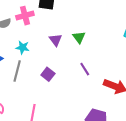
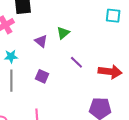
green triangle: (79, 37) -> (63, 33), turned 40

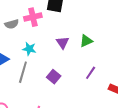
purple line: (76, 62) -> (91, 73), turned 64

